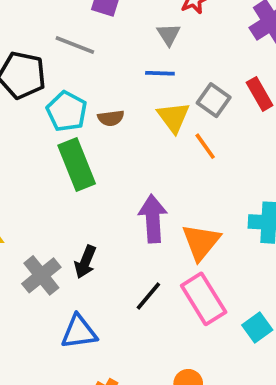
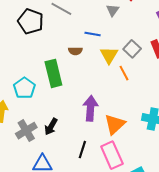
blue line: (160, 73) -> (93, 34), moved
cyan pentagon: (67, 111) -> (24, 88), moved
black line: (148, 296) -> (82, 150), turned -30

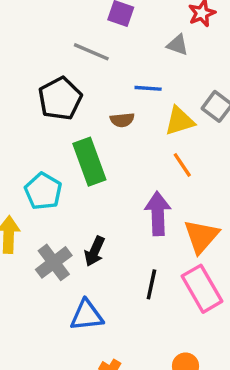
gray triangle: (113, 10) -> (178, 45), turned -40
black pentagon: (31, 21) -> (60, 99), moved, turned 30
yellow triangle: (109, 55) -> (180, 121), turned 48
orange line: (124, 73) -> (182, 165), moved

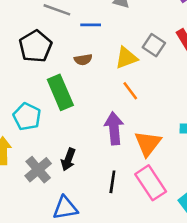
blue line: (148, 88) -> (91, 25), moved

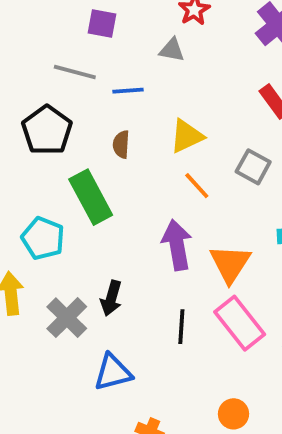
gray square: (154, 45) -> (253, 167), moved
brown semicircle: (83, 60) -> (121, 144), turned 108

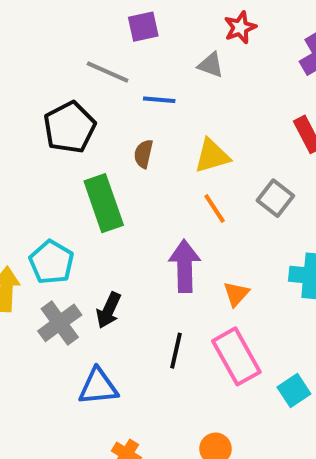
purple square: (102, 24) -> (143, 27), turned -32
cyan pentagon: (43, 238) -> (51, 262), moved
orange triangle: (230, 264) -> (236, 294), size x0.6

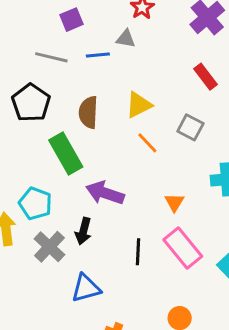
blue line: (159, 100) -> (98, 55), moved
brown semicircle: (143, 154) -> (88, 112), size x1.5
purple arrow: (185, 266) -> (105, 193), moved, turned -60

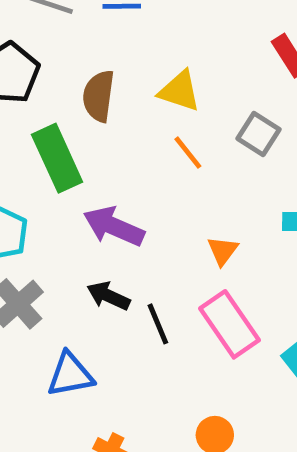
yellow triangle: (139, 105) -> (179, 91), turned 40
black arrow: (83, 231) -> (108, 296), moved, turned 95
black line: (138, 252) -> (158, 324), turned -30

